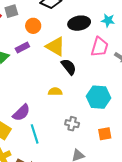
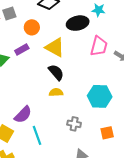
cyan star: (108, 20) -> (98, 10), moved
black semicircle: (69, 67) -> (56, 72), moved

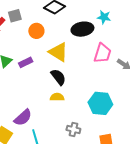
purple rectangle: (22, 49) -> (26, 62), moved

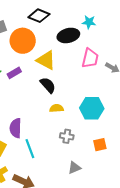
orange circle: (36, 31) -> (23, 41), size x1.6
yellow semicircle: (57, 97) -> (57, 108), moved
purple semicircle: (23, 117) -> (16, 128), turned 138

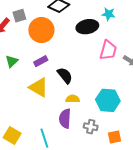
yellow triangle: (46, 60) -> (39, 87), moved
purple rectangle: (14, 73) -> (41, 61), moved
purple semicircle: (16, 128) -> (65, 119), moved
gray cross: (67, 136) -> (91, 127), moved

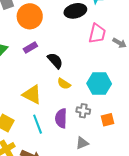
yellow triangle: (39, 87) -> (32, 95), moved
yellow semicircle: (73, 99) -> (64, 84), turned -144
purple semicircle: (65, 119) -> (61, 118), moved

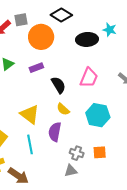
pink trapezoid: (97, 33) -> (89, 78), moved
gray cross: (83, 111) -> (77, 153), moved
purple semicircle: (61, 118) -> (55, 132), moved

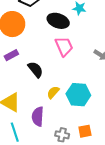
black ellipse: (87, 39) -> (58, 21), turned 30
pink trapezoid: (89, 78) -> (64, 46), moved, turned -40
yellow semicircle: (63, 109) -> (53, 92), moved, turned 96

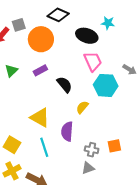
cyan hexagon: (78, 95) -> (106, 85), moved

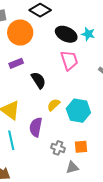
cyan star: (108, 23) -> (88, 34), moved
cyan hexagon: (106, 85) -> (78, 111), moved
gray triangle: (88, 168) -> (72, 168), moved

